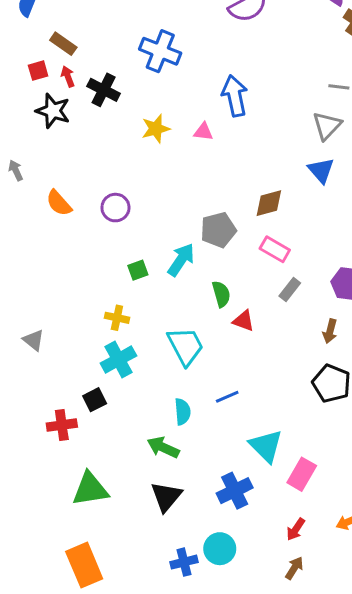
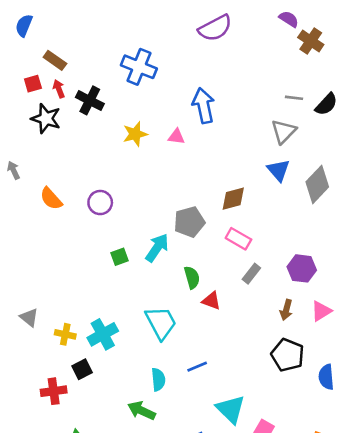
yellow cross: (117, 318) -> (65, 334), moved

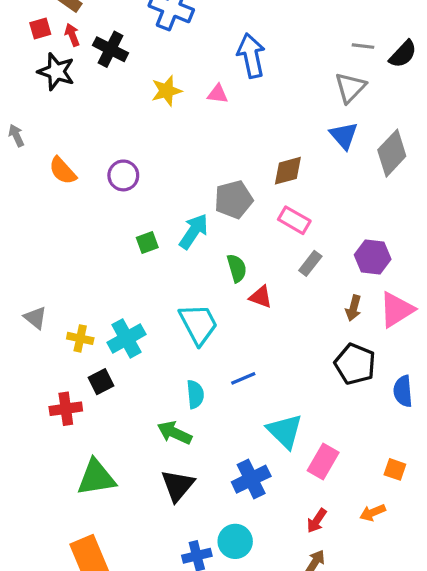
pink triangle: (321, 311) -> (397, 310), size x1.4

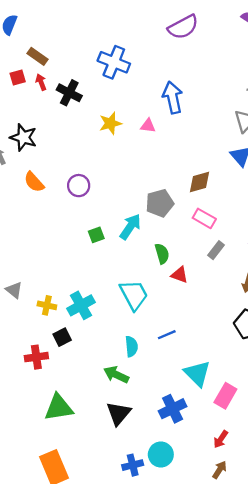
black star: (56, 72) -> (23, 137), moved

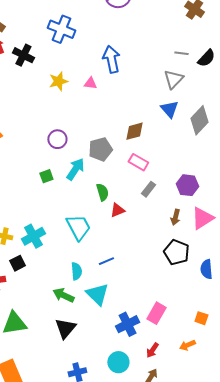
purple circle: (79, 186) -> (57, 139), moved
red triangle: (180, 275) -> (117, 210), turned -42
cyan triangle: (197, 373) -> (97, 294), moved
blue cross: (173, 409) -> (127, 324), moved
cyan circle: (161, 454) -> (118, 362), moved

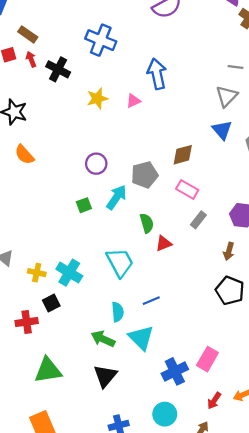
pink triangle: (90, 83) -> (133, 101), turned -32
cyan cross: (33, 236) -> (69, 273), turned -30
red arrow: (152, 350) -> (214, 401), moved

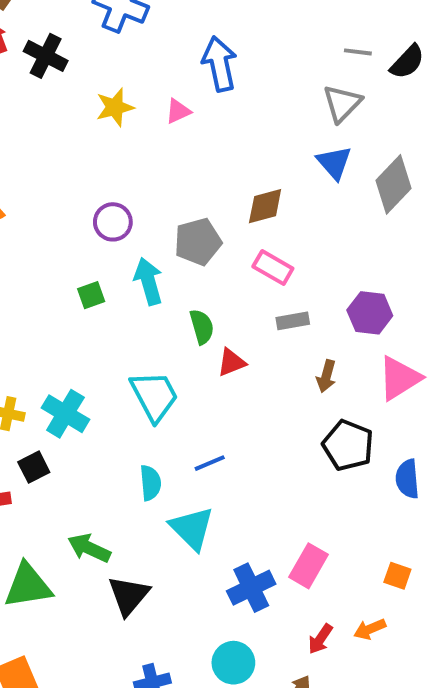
cyan arrow: (116, 197) -> (148, 281), turned -50
gray rectangle: (198, 220) -> (293, 321), turned 42
brown arrow: (229, 251) -> (326, 376), moved
green arrow: (103, 339) -> (89, 548), moved

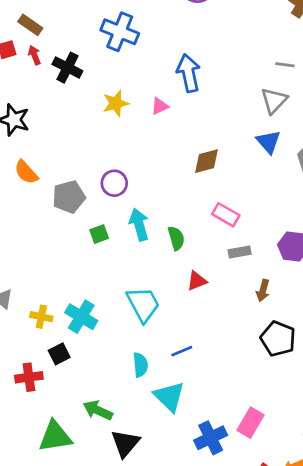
brown diamond: (265, 206) -> (206, 161), moved
gray pentagon: (198, 242) -> (69, 197), moved
green semicircle: (202, 327) -> (176, 238), moved

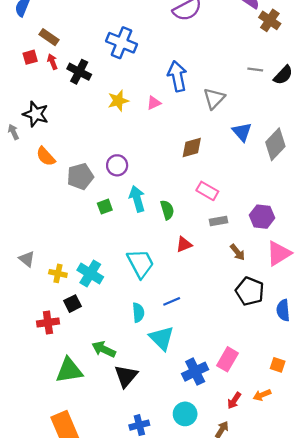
gray triangle: (274, 101) -> (214, 98), moved
brown arrow: (263, 291) -> (237, 252), turned -54

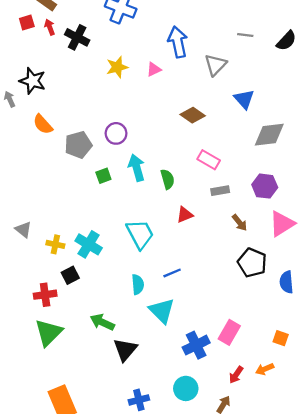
gray line: (255, 69) -> (245, 35), moved
gray diamond: (275, 144) -> (269, 135), moved, turned 40
brown diamond: (192, 147) -> (193, 115), turned 50
green triangle: (69, 370) -> (49, 332), moved, turned -36

